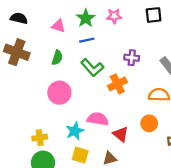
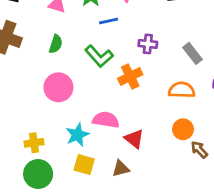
blue line: (87, 40) -> (109, 21), moved
orange circle: (149, 123) -> (183, 129), moved

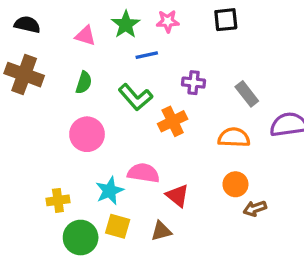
brown arrow: (199, 150) -> (255, 208), turned -66
green circle: (38, 174) -> (81, 238), moved

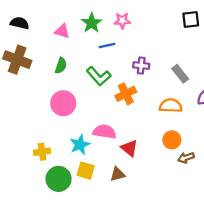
black square: (226, 20) -> (191, 19), moved

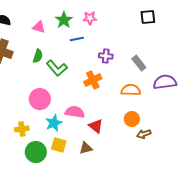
green L-shape: (99, 76) -> (57, 68), moved
pink circle: (63, 103) -> (40, 99), moved

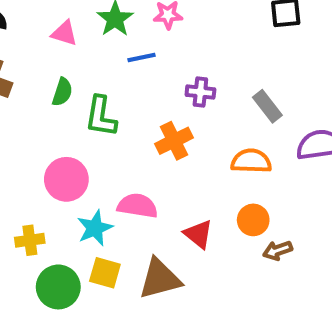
green L-shape: (57, 68) -> (101, 116), turned 50
red triangle: (96, 126) -> (198, 234), moved
brown triangle: (86, 148) -> (160, 279), size x1.6

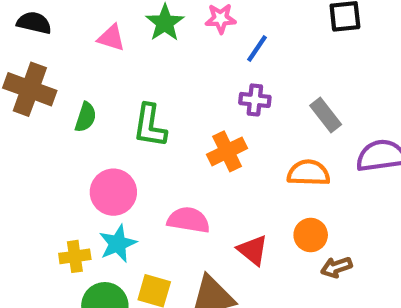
blue line: (142, 57) -> (257, 49), moved, turned -44
green semicircle: (62, 92) -> (86, 117), moved
cyan star: (95, 228) -> (118, 244), moved

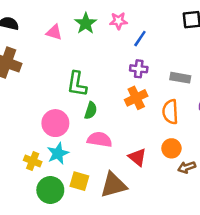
gray rectangle: (326, 115) -> (180, 78), turned -42
green semicircle: (86, 117) -> (91, 110), moved
orange cross: (227, 151) -> (136, 98), moved
orange semicircle: (308, 173) -> (170, 112), turned -95
yellow cross: (75, 256) -> (33, 161), turned 30

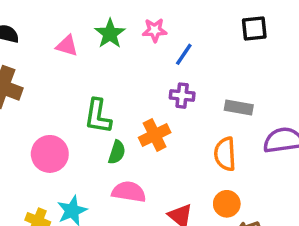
orange cross: (136, 98) -> (155, 135), moved
pink circle: (55, 123) -> (50, 154), moved

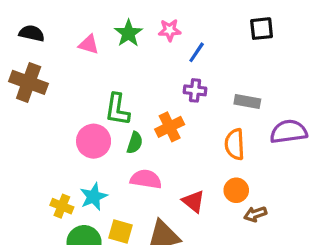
pink circle: (50, 154) -> (94, 141), moved

